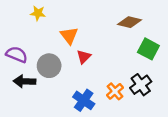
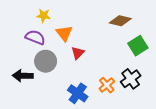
yellow star: (38, 13) -> (43, 16), moved
green square: (148, 49) -> (138, 46), turned 30
purple semicircle: (17, 55) -> (35, 37), moved

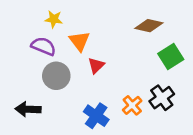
black arrow: (23, 76) -> (28, 109), moved

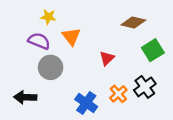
red triangle: (96, 65) -> (107, 58), moved

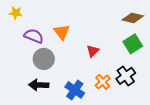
yellow star: (48, 17) -> (16, 13), moved
brown diamond: (133, 23) -> (133, 18), moved
black arrow: (25, 97) -> (39, 85), moved

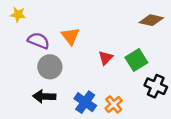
green square: (133, 44) -> (136, 60), moved
black cross: (126, 76) -> (156, 86), moved, turned -30
orange cross: (103, 82) -> (114, 104), moved

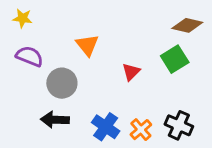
purple semicircle: (39, 41) -> (30, 56), moved
green square: (136, 60) -> (175, 59), moved
black cross: (156, 86) -> (179, 125), moved

